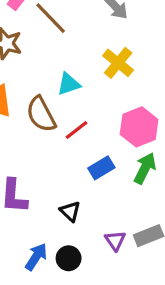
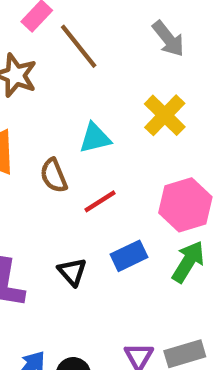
brown semicircle: (41, 114) -> (54, 176), size x0.7
black triangle: (70, 211) -> (72, 272), moved

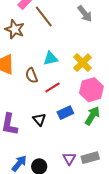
yellow cross: (165, 115) -> (83, 63), moved

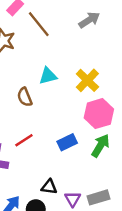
gray arrow: (85, 14) -> (89, 20), turned -84
red line: (52, 88) -> (24, 140), moved
black triangle: (39, 119) -> (49, 187), moved, turned -40

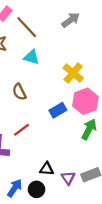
cyan triangle: (48, 76) -> (31, 57), moved, turned 35
blue rectangle: (67, 142) -> (58, 110), moved

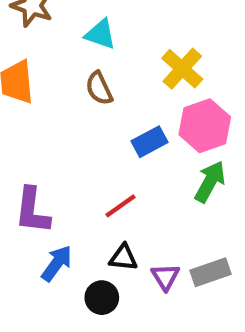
brown semicircle: (19, 92) -> (99, 88), moved
red line: (22, 130) -> (121, 206), moved
blue arrow: (15, 188) -> (57, 263), moved

